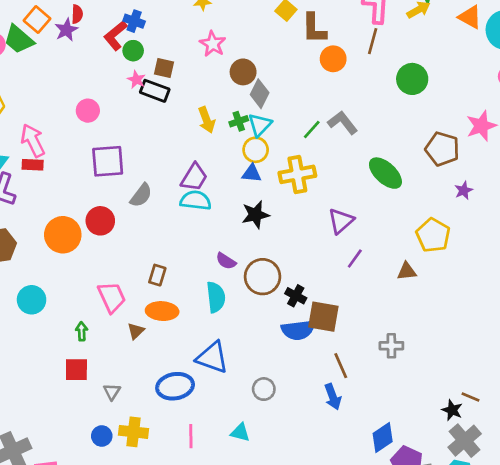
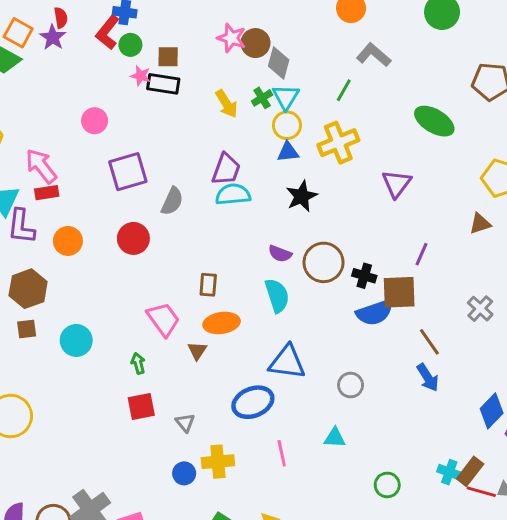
pink star: (213, 44) -> (231, 38), moved
gray L-shape: (343, 123) -> (374, 55), moved
orange circle: (63, 235) -> (68, 241), moved, size x0.7
purple line: (355, 258) -> (422, 254), moved
gray cross: (391, 346) -> (480, 309), turned -35

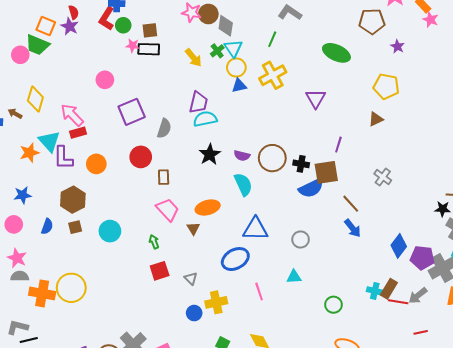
black star: (302, 196) -> (210, 154), moved
brown rectangle: (208, 285) -> (164, 177), moved

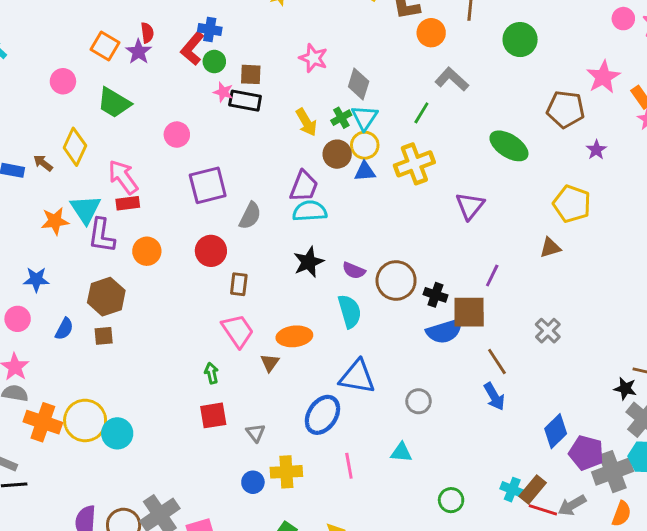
brown circle: (208, 14) -> (337, 154), moved
green trapezoid: (37, 45) -> (114, 103), moved
cyan circle: (110, 231) -> (117, 433), moved
blue ellipse: (235, 259) -> (322, 415), turned -36

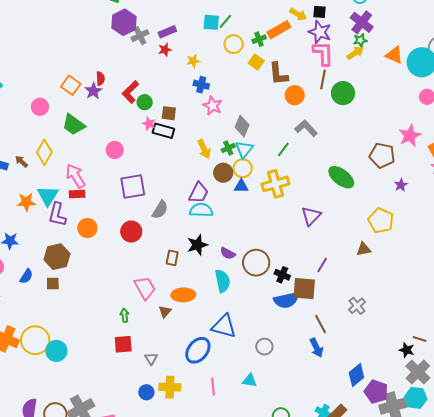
blue cross: (210, 30) -> (201, 85), moved
green circle: (520, 40) -> (343, 93), moved
brown rectangle: (239, 284) -> (172, 258), moved

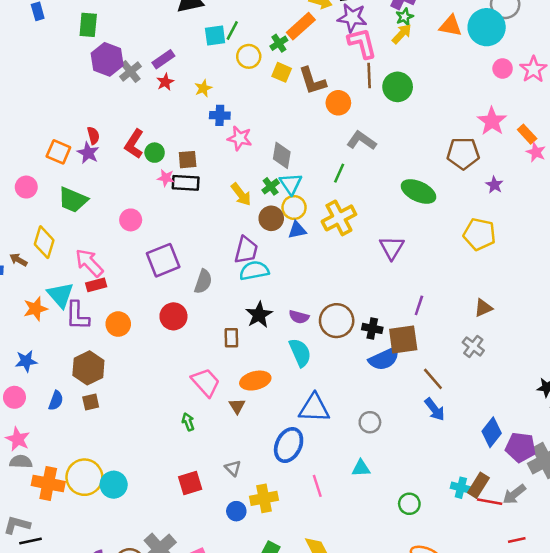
brown triangle: (364, 249) -> (483, 308), moved
red square: (123, 344) -> (190, 483), moved

